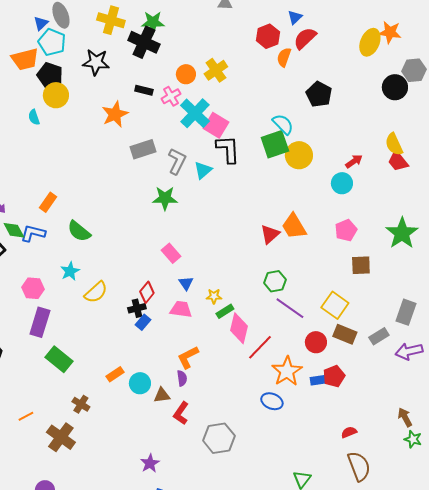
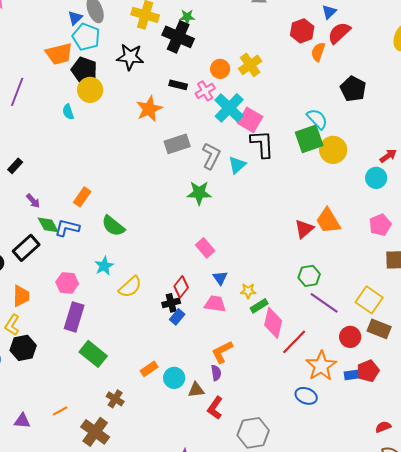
green star: (153, 22) -> (187, 17), size x0.7

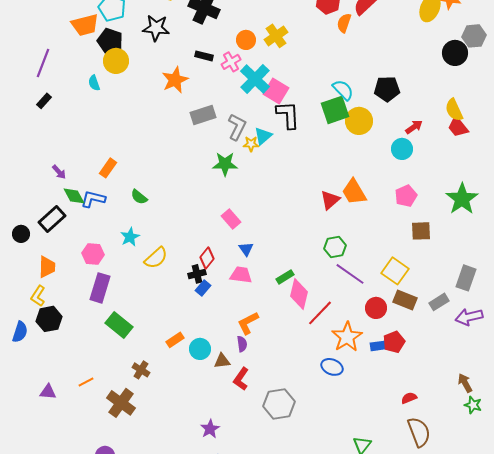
black pentagon: (353, 89) -> (387, 89), moved, turned -30
black rectangle: (15, 166) -> (44, 101), moved
green semicircle: (113, 226) -> (139, 197), size x0.7
yellow star: (248, 291) -> (251, 144), moved

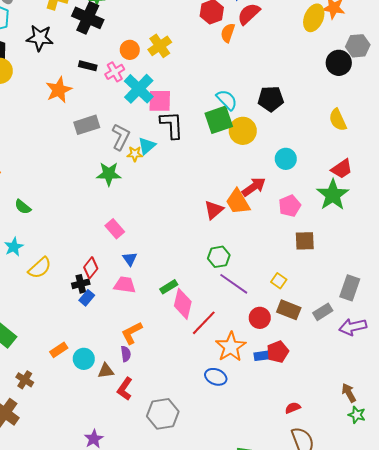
pink square: (276, 91) -> (160, 101), turned -30
red arrow: (414, 127) -> (254, 187), moved, size x1.4
red trapezoid: (458, 127) -> (342, 169), moved, turned -85
green star: (462, 199) -> (333, 195), moved
yellow square: (395, 271) -> (279, 281), size x0.6

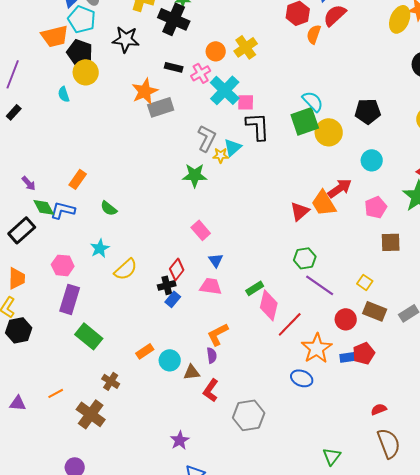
black pentagon: (271, 99) -> (368, 111), moved
pink square: (160, 101) -> (246, 102), size x0.7
gray rectangle: (87, 125) -> (161, 107), moved

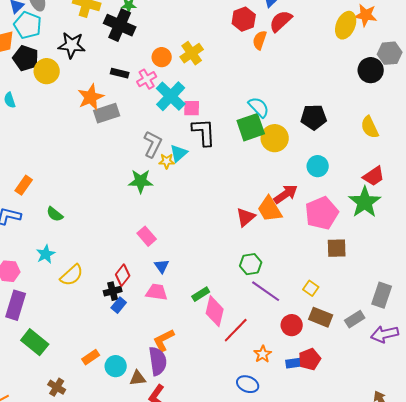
yellow circle: (86, 72) -> (47, 71), moved
pink pentagon: (376, 207) -> (322, 213), size x1.5
orange star: (317, 348) -> (263, 354), size x0.6
purple semicircle: (212, 355) -> (158, 361), size x1.8

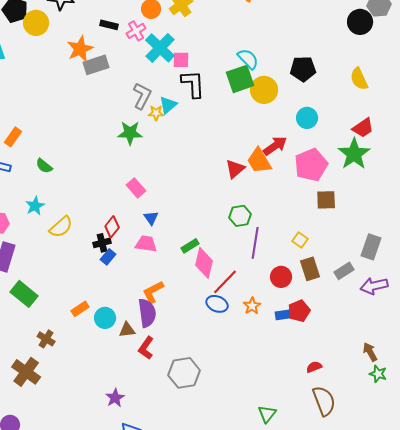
purple line: (266, 291) -> (255, 243), turned 64
brown rectangle: (321, 317) -> (310, 269), turned 50
blue ellipse: (248, 384) -> (217, 304), moved

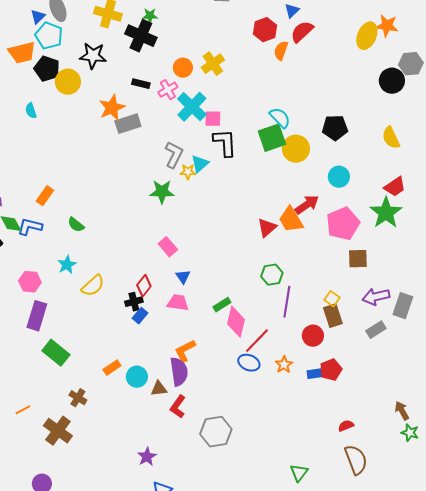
brown rectangle: (310, 269) -> (333, 316), moved
purple arrow: (374, 286) -> (376, 297), moved

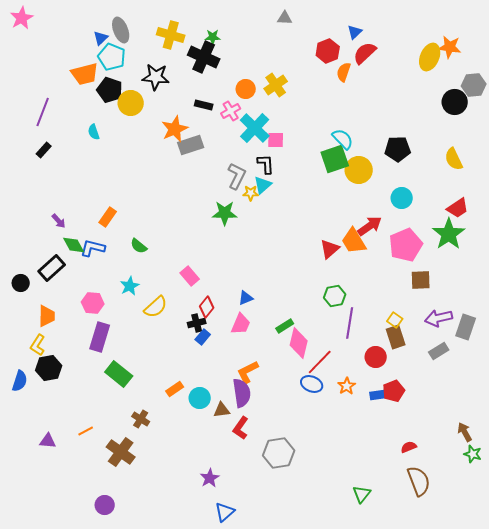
black L-shape: (225, 143) -> (266, 164), moved, size x0.7
pink rectangle: (168, 247) -> (190, 276), moved
blue triangle: (183, 277) -> (246, 298), turned 42
pink trapezoid: (178, 303) -> (241, 324), turned 105

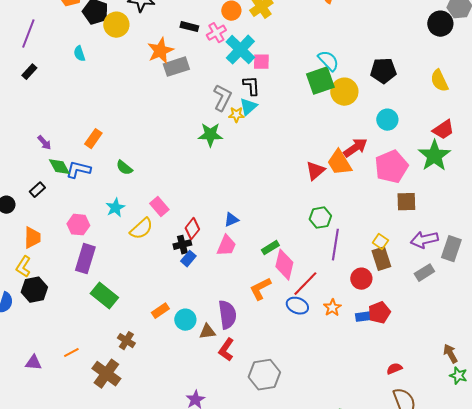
black rectangle: (52, 268) -> (37, 190), size x0.6
pink rectangle: (190, 276) -> (159, 207), moved
orange L-shape: (248, 372) -> (260, 289), moved

